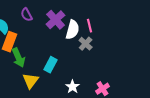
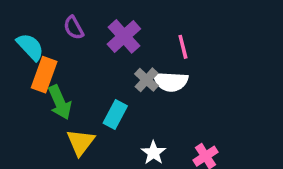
white semicircle: (73, 30) -> (171, 82), moved, turned 78
gray cross: (86, 44) -> (147, 80), moved

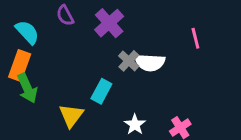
pink line: (183, 47) -> (195, 38), moved
orange rectangle: (44, 75) -> (20, 65), moved
green arrow: (60, 102) -> (27, 88), moved

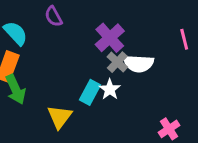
purple cross: (109, 23) -> (110, 38), moved
white star: (135, 125) -> (110, 89), moved

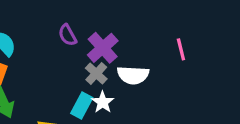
purple semicircle: (54, 16) -> (67, 35), moved
gray cross: (117, 62) -> (96, 73), moved

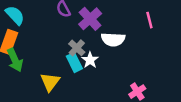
gray cross: (96, 73) -> (77, 48), moved
cyan rectangle: (82, 105) -> (74, 62), turned -54

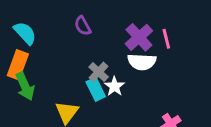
purple cross: (90, 19) -> (139, 37), moved
pink line: (149, 20) -> (166, 39), moved

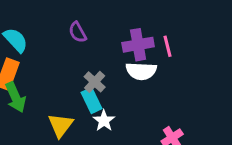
purple cross: (139, 37) -> (138, 45), turned 32
white star: (114, 86) -> (104, 121), moved

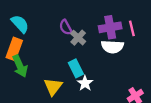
purple semicircle: (78, 32) -> (66, 27), moved
gray cross: (95, 82) -> (78, 38), moved

